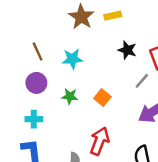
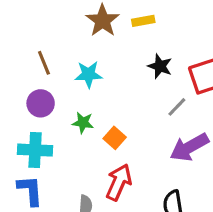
orange square: (102, 98) -> (115, 138), moved
cyan cross: (34, 119) -> (35, 150), size x1.5

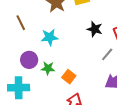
brown line: (44, 63) -> (21, 23), moved
purple circle: (41, 103) -> (29, 60), moved

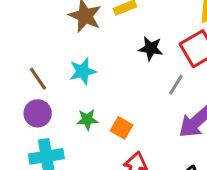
brown line: (21, 23) -> (38, 79), moved
purple circle: (29, 60) -> (38, 113), moved

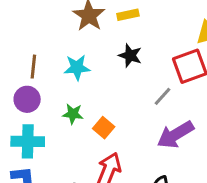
black star: (151, 48) -> (130, 55), moved
brown line: (38, 79) -> (33, 67), turned 30

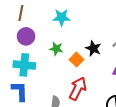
black star: (130, 55) -> (93, 48), moved
brown line: (33, 67) -> (21, 13), moved

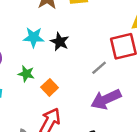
black star: (93, 48) -> (60, 42), moved

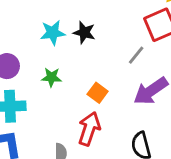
orange square: (50, 87) -> (98, 93), moved

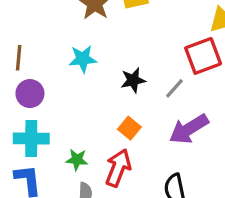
black star: (84, 32) -> (133, 80), moved, turned -30
green star: (51, 77) -> (77, 160), moved

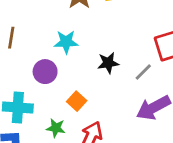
purple circle: (30, 94) -> (45, 72), moved
orange square: (129, 128) -> (77, 101), moved

